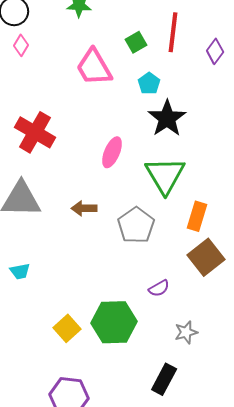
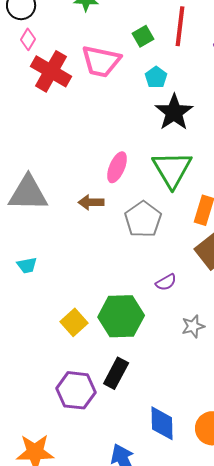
pink trapezoid: (94, 67) -> (101, 61), turned -48
red cross: (35, 132) -> (51, 71), moved
pink ellipse: (112, 152) -> (117, 167), moved
black rectangle: (164, 379) -> (116, 373), moved

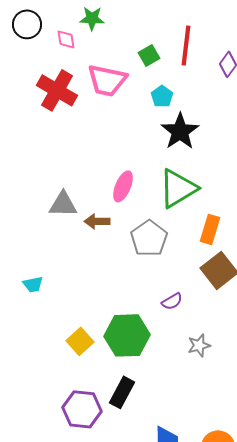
pink diamond: (28, 39) -> (66, 39), moved, turned -40
green triangle: (172, 169) -> (178, 188), turned 30
gray triangle: (28, 193) -> (63, 204), moved, size x0.7

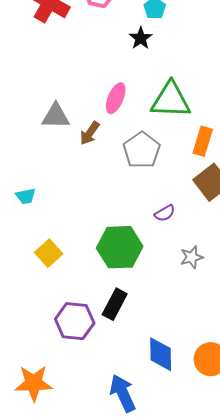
black star: (180, 131) -> (141, 38), moved, size x0.6
green triangle: (178, 188) -> (171, 100), turned 33
brown arrow: (97, 221) -> (90, 133), turned -55
yellow square: (80, 341) -> (49, 253), moved

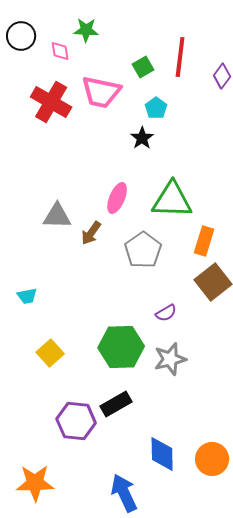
gray star: (192, 257) -> (170, 359), moved, size x1.4
black rectangle: (115, 304) -> (116, 404), turned 32

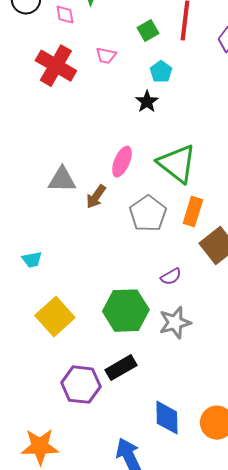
pink trapezoid: (101, 92) -> (106, 56), size x0.5
green triangle: (172, 200) -> (177, 164), turned 36
orange rectangle: (204, 241) -> (193, 212), moved
yellow square: (50, 353) -> (55, 317), size x1.4

